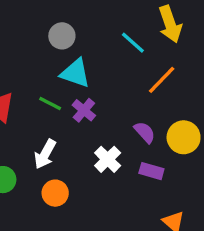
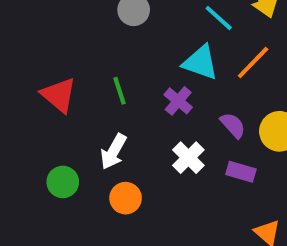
cyan triangle: (75, 73) -> (200, 62), moved
green line: (50, 104) -> (119, 91), turned 45
purple cross: (84, 110) -> (178, 101), moved

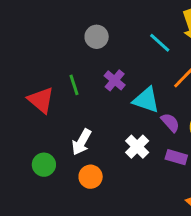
cyan triangle: (200, 62) -> (146, 100), moved
green line: (119, 91) -> (74, 85), moved
purple cross: (178, 101) -> (115, 80), moved

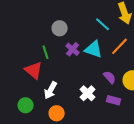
gray circle: (97, 37) -> (60, 28), moved
red triangle: (41, 100) -> (34, 70), moved
cyan triangle: (146, 100) -> (94, 49), moved

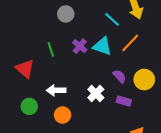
gray circle: (60, 28) -> (66, 14), moved
red triangle: (34, 70) -> (25, 69), moved
white arrow: (51, 90) -> (56, 90), turned 60

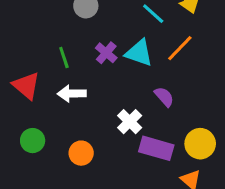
yellow circle: (144, 80) -> (200, 144), moved
white arrow: (56, 90) -> (72, 94), moved
purple rectangle: (124, 101) -> (156, 148), moved, size x1.5

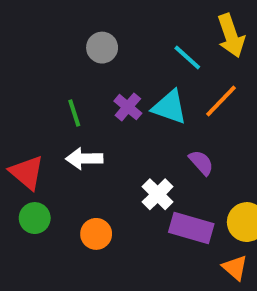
red triangle: (26, 86) -> (27, 172), moved

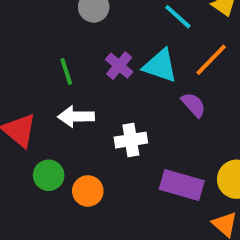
purple semicircle: (201, 163) -> (194, 105), moved
white cross: (158, 194) -> (131, 140), moved, turned 36
green circle: (35, 218) -> (49, 175), moved

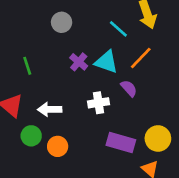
green line: (66, 72) -> (27, 66), moved
white arrow: (76, 117) -> (50, 109), moved
white cross: (131, 140) -> (99, 103), moved

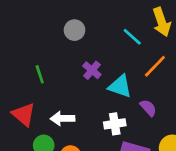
cyan triangle: (106, 62) -> (120, 86), moved
purple semicircle: (129, 88) -> (148, 108), moved
white cross: (99, 103) -> (115, 124), moved

